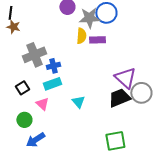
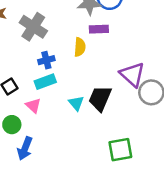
yellow semicircle: (81, 36) -> (80, 47), moved
gray cross: (34, 55) -> (33, 27), moved, turned -35
black trapezoid: (119, 98) -> (100, 98), moved, turned -45
blue arrow: (35, 140) -> (25, 148), turned -36

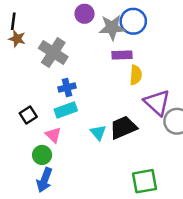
yellow semicircle: (80, 47) -> (136, 75), moved
black trapezoid: (100, 98) -> (123, 127), turned 44
green circle: (12, 125) -> (42, 155), moved

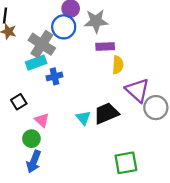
blue circle: (133, 21) -> (64, 27), moved
cyan rectangle: (66, 110) -> (36, 63), moved

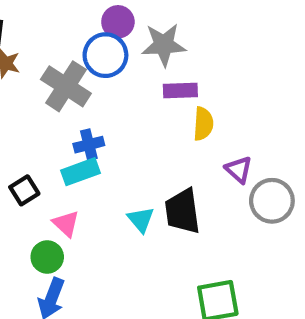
cyan rectangle: (36, 63) -> (81, 172), moved
purple triangle: (137, 90) -> (239, 170), size x0.6
black trapezoid: (106, 113) -> (182, 211), turned -75

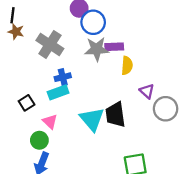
gray star: (164, 45) -> (97, 49), moved
blue circle: (105, 55) -> (93, 22), moved
cyan triangle: (141, 220) -> (92, 119), size x1.6

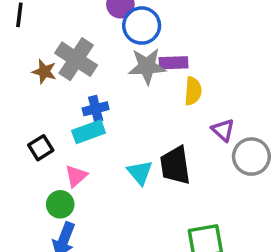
brown star: (16, 32) -> (44, 72), moved
cyan triangle: (92, 119) -> (140, 172), size x0.7
pink triangle: (50, 122) -> (76, 176), turned 35

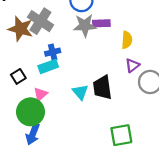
brown star: (44, 72) -> (21, 29), size x1.6
yellow semicircle: (193, 91) -> (127, 40), moved
purple triangle: (223, 130) -> (132, 65), turned 40
green circle: (60, 204) -> (30, 112), size x1.6

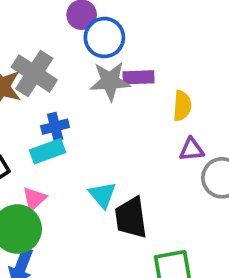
purple triangle: (132, 65) -> (192, 149), turned 32
black trapezoid: (102, 88) -> (131, 218), moved

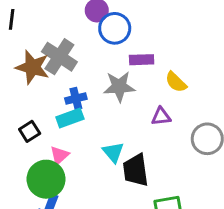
gray star: (110, 81) -> (119, 87), moved
yellow semicircle: (182, 106) -> (176, 82), turned 130
purple triangle: (192, 149) -> (161, 116), moved

